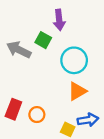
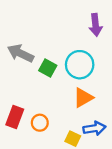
purple arrow: (59, 20) -> (96, 25), moved
green square: (43, 40) -> (48, 68), moved

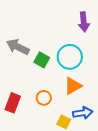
orange circle: (40, 123) -> (44, 98), moved

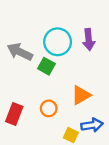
purple arrow: (84, 22) -> (89, 40), moved
cyan circle: (70, 57) -> (58, 42), moved

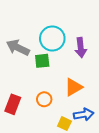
purple arrow: (89, 40) -> (81, 48), moved
green square: (46, 66) -> (42, 61), turned -35

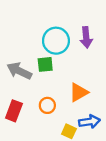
gray arrow: (18, 48) -> (19, 71), moved
purple arrow: (81, 48) -> (86, 37), moved

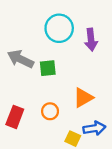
cyan circle: (56, 41) -> (59, 28), moved
gray arrow: (19, 71) -> (20, 59), moved

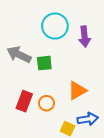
red rectangle: (15, 117) -> (24, 101), moved

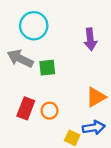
cyan circle: (55, 26) -> (34, 26), moved
orange triangle: (77, 91) -> (96, 97), moved

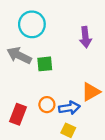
red rectangle: (26, 108) -> (18, 114), moved
blue arrow: (94, 128) -> (69, 108), moved

